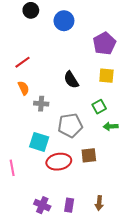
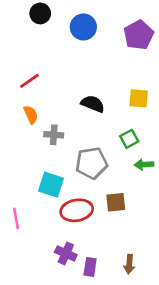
purple pentagon: (104, 44) -> (139, 35), moved
black semicircle: (71, 80) -> (93, 104), turned 144
purple cross: (42, 205) -> (66, 253), moved

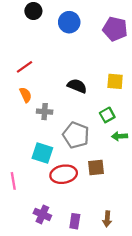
purple pentagon: (139, 35) -> (115, 29), turned -30
gray pentagon: (91, 163) -> (76, 135), turned 30
purple cross: (66, 253) -> (42, 214), moved

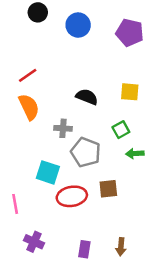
orange semicircle: (26, 95) -> (29, 107), size x1.5
gray cross: (45, 112) -> (63, 128), moved
purple cross: (42, 214) -> (34, 242), moved

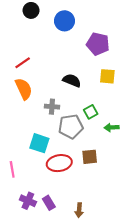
purple pentagon: (130, 33) -> (98, 44), moved
green square: (121, 130) -> (91, 112), moved
gray pentagon: (86, 152) -> (71, 126), turned -30
brown arrow: (121, 247) -> (79, 210), moved
purple rectangle: (84, 249) -> (49, 203), moved, turned -40

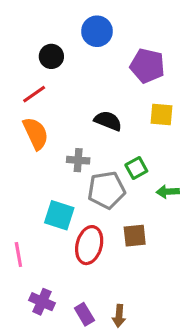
black circle: (31, 10) -> (51, 56), moved
red ellipse: (59, 163) -> (89, 245), turned -65
purple rectangle: (49, 203) -> (84, 314), moved

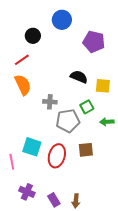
yellow square: (161, 115) -> (103, 86), moved
black semicircle: (108, 121) -> (79, 77), moved
cyan square: (59, 215) -> (32, 147), moved

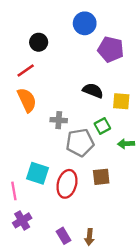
blue circle: (62, 20) -> (85, 23), moved
purple cross: (27, 192) -> (22, 220), moved, turned 35

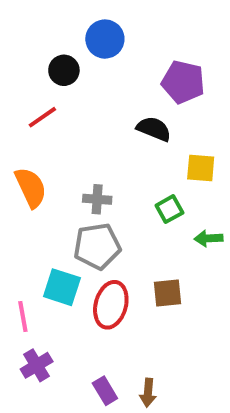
blue circle: (85, 23) -> (105, 39), moved
black semicircle: (93, 91) -> (154, 129), moved
orange semicircle: (27, 100) -> (31, 188), moved
gray pentagon: (80, 143) -> (97, 246), moved

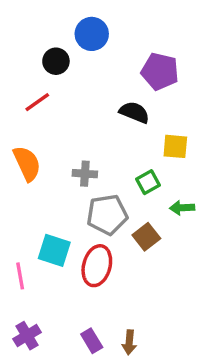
gray pentagon: (97, 246) -> (107, 215), moved
brown square: (167, 293) -> (146, 237), moved, turned -32
purple cross: (37, 365) -> (27, 336), moved

